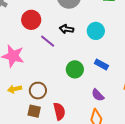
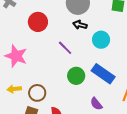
black arrow: (66, 29) -> (80, 25), moved
purple line: (48, 41) -> (65, 48), moved
blue rectangle: (101, 64) -> (103, 74), size x1.6

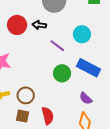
black arrow: (80, 25) -> (39, 25), moved
purple line: (65, 48) -> (57, 46), moved

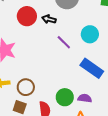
green circle: (62, 73) -> (65, 97), moved
purple semicircle: (86, 98) -> (85, 98), turned 136

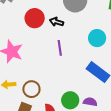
purple line: (64, 42) -> (60, 48), moved, turned 35

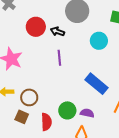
cyan circle: (97, 38) -> (99, 41), moved

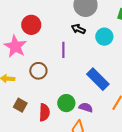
red circle: (36, 27) -> (31, 25), moved
black arrow: (58, 31) -> (78, 29), moved
brown circle: (29, 97) -> (38, 71), moved

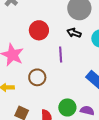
red circle: (31, 25) -> (39, 30), moved

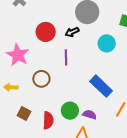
black arrow: (74, 33) -> (72, 32), moved, turned -48

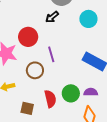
red circle: (46, 32) -> (28, 37), moved
purple line: (66, 57) -> (51, 54), moved
red semicircle: (48, 120) -> (50, 99), moved

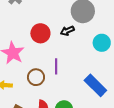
red circle: (28, 37) -> (40, 33), moved

